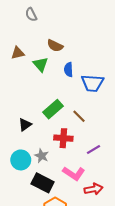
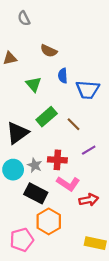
green triangle: (41, 64) -> (34, 84), moved
black triangle: (25, 125) -> (17, 133), size x1.6
red cross: (63, 138) -> (57, 160), moved
purple line: (93, 150) -> (89, 150), moved

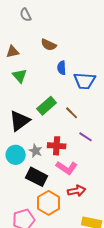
green triangle: (34, 84) -> (20, 76), moved
purple line: (89, 150) -> (86, 137), turned 64
red arrow: (89, 200) -> (77, 191), moved

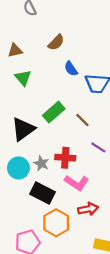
brown semicircle: (49, 45) -> (56, 42), turned -70
blue semicircle: (62, 68) -> (71, 69), turned -32

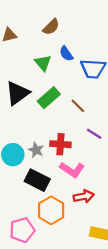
green triangle: (23, 78) -> (43, 63), moved
black triangle: (23, 129) -> (17, 93), moved

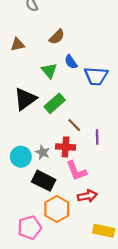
brown line: (78, 106) -> (74, 125), moved
purple line: (94, 134) -> (97, 137), turned 56
pink L-shape: (72, 170) -> (76, 171), turned 35

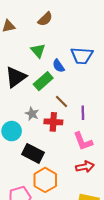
blue semicircle: (71, 62) -> (58, 66), moved
gray star: (43, 152) -> (32, 114), moved
pink L-shape: (76, 171) -> (83, 141), moved
red arrow: (87, 196) -> (85, 167), moved

